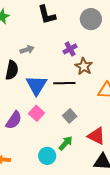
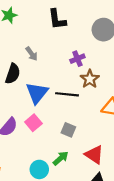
gray arrow: (27, 50) -> (32, 54), turned 64
gray square: (70, 116) -> (68, 130), turned -32

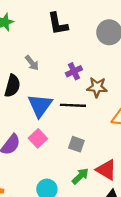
purple cross: (77, 59) -> (74, 71), moved
brown star: (90, 79) -> (97, 87), turned -30
green arrow: (61, 158) -> (80, 176), moved

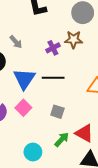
brown star: (97, 87) -> (74, 40), moved

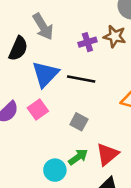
gray arrow: (16, 42) -> (43, 27), size x1.5
red triangle: (84, 133) -> (107, 154), turned 42
cyan circle: (33, 152) -> (55, 170), moved

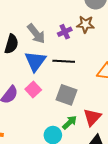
gray arrow: (43, 27) -> (36, 34), moved
gray square: (79, 122) -> (67, 95), size x1.5

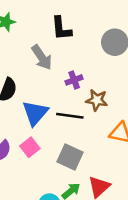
brown star: (85, 24) -> (97, 100), moved
gray arrow: (36, 34) -> (42, 57), moved

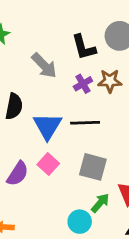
black L-shape: (61, 28) -> (84, 47), moved
brown star: (97, 100) -> (110, 81), moved

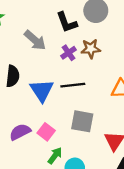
pink square: (48, 164) -> (46, 132), moved
purple semicircle: (18, 174) -> (20, 132), turned -145
green arrow: (100, 203) -> (55, 156), moved

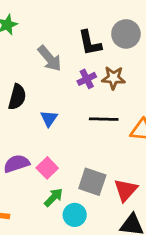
black line: (73, 85) -> (104, 119), moved
blue triangle: (42, 90) -> (49, 119), size x0.6
gray square: (82, 121) -> (92, 182), moved

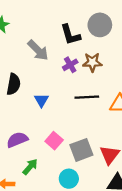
pink square: (47, 168) -> (54, 141), moved
gray square: (92, 182) -> (81, 150), turned -35
green arrow: (53, 197) -> (30, 167), moved

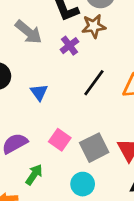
brown star: (92, 62) -> (94, 26), moved
black line: (87, 97) -> (94, 83), turned -45

